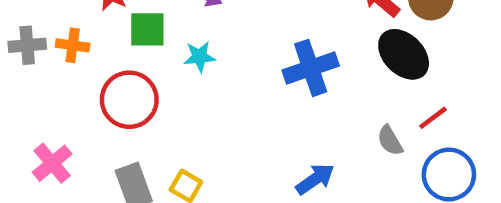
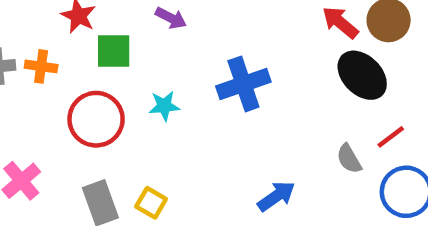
cyan star: (200, 57) -> (164, 106), moved
blue cross: (311, 68) -> (243, 84), moved

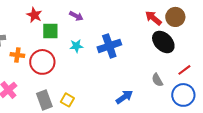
orange cross: (41, 66) -> (17, 55), moved
cyan star: (164, 106) -> (76, 46), moved
red line: (391, 137) -> (184, 70), moved

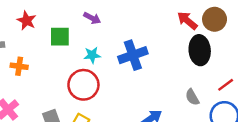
red star: (34, 15) -> (27, 21), moved
black ellipse: (163, 42) -> (200, 50), turned 40
red circle: (42, 62) -> (83, 85), moved

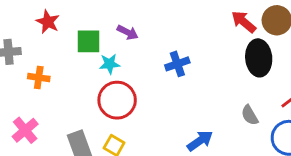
purple arrow: (92, 18) -> (128, 32), moved
cyan star: (92, 55) -> (110, 64), moved
blue cross: (133, 55) -> (177, 64), size x0.7

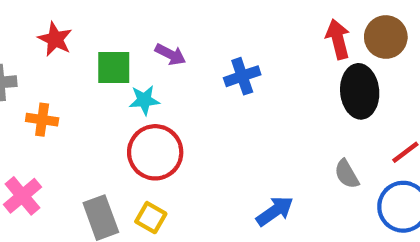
red arrow: (244, 22) -> (338, 39), turned 36
blue cross: (177, 64) -> (242, 76), moved

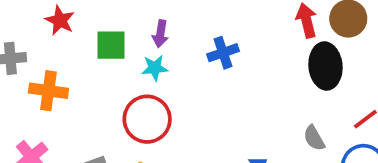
purple arrow: (170, 54) -> (160, 34), turned 72
cyan star: (144, 100) -> (155, 68), moved
orange cross: (42, 120) -> (48, 91), size x1.4

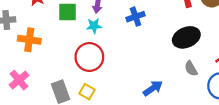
black ellipse: (325, 66) -> (186, 37), moved, turned 72

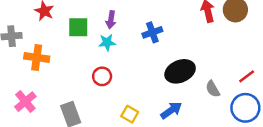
black ellipse: (186, 37) -> (180, 71), moved
red circle: (89, 57) -> (102, 76), size x0.6
yellow square: (87, 92) -> (130, 114), moved

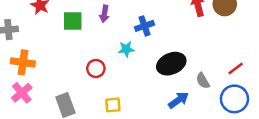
cyan star: (107, 42) -> (126, 49), moved
orange cross: (37, 58) -> (23, 62), moved
blue arrow: (171, 110) -> (179, 100), moved
yellow square: (130, 114) -> (113, 105), moved, turned -35

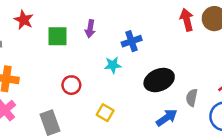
red circle: (96, 69) -> (71, 85), moved
gray semicircle: (203, 81) -> (192, 98), turned 42
yellow square: (113, 105) -> (105, 113), moved, turned 35

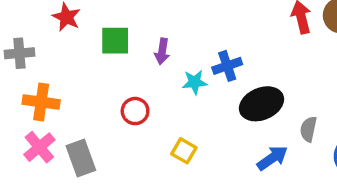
purple arrow: (90, 29) -> (162, 51), moved
blue cross: (132, 41) -> (227, 66), moved
gray rectangle: (50, 123) -> (81, 158), moved

